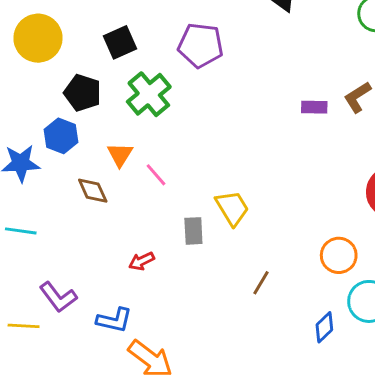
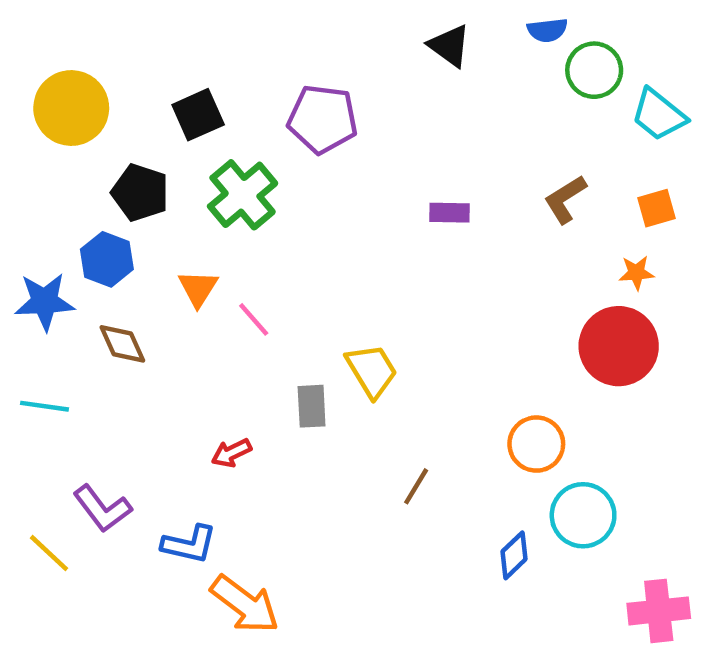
purple rectangle: (314, 107) -> (450, 213), moved
brown diamond: (93, 191) -> (122, 344), moved
yellow line: (24, 326) -> (49, 553), turned 40

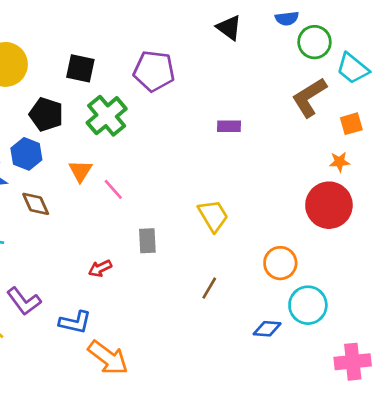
black square: (198, 115) -> (80, 68), turned 36
brown L-shape: (565, 199) -> (309, 97), moved, size x1.4
yellow trapezoid: (372, 371) -> (213, 216), moved
blue diamond: (514, 555) -> (267, 329), turned 48

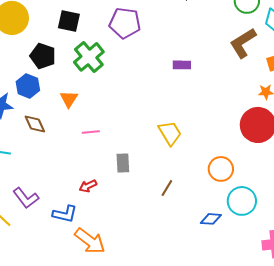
pink line: (113, 189) -> (91, 132), moved, turned -54
gray rectangle: (147, 241) -> (123, 163), moved
red arrow: (100, 268) -> (88, 186), moved

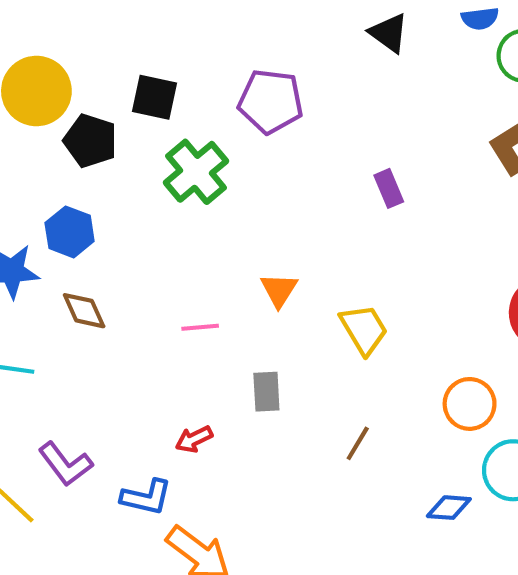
black pentagon: (43, 56) -> (90, 141), moved
purple rectangle: (182, 65) -> (389, 188), turned 66
orange triangle: (69, 99) -> (279, 290), moved

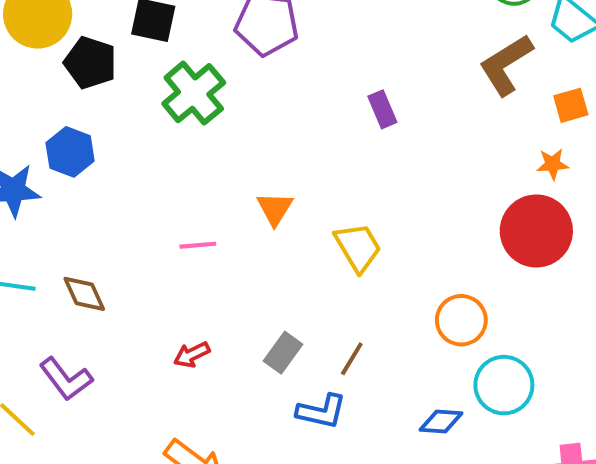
brown diamond: (84, 311) -> (84, 294), moved
gray rectangle: (266, 392) -> (283, 353), moved, turned 39
blue L-shape: (146, 497) -> (321, 411), moved

